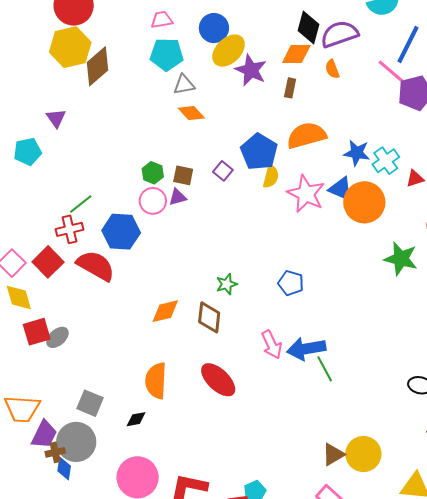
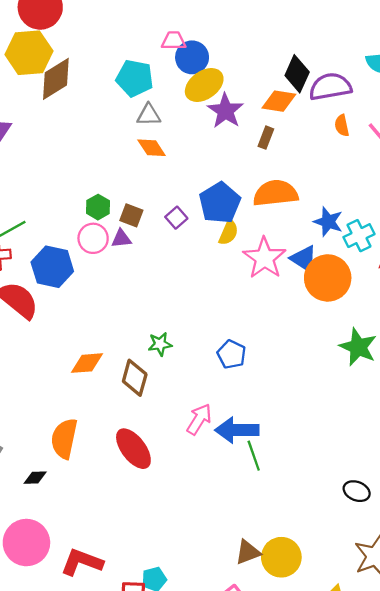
pink trapezoid: (162, 20) -> (174, 41), moved
orange semicircle: (332, 69) -> (342, 126), moved
pink arrow: (272, 345) -> (199, 419), turned -132

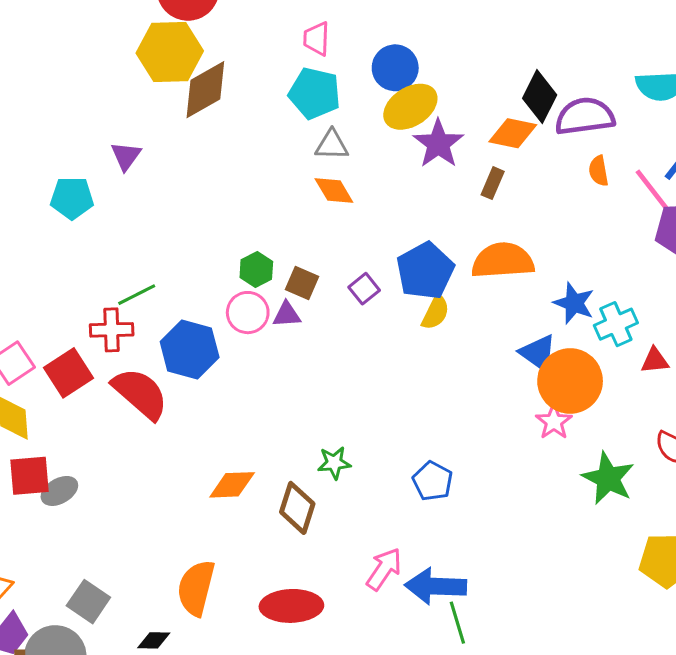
pink trapezoid: (174, 41) -> (316, 39), moved, turned -90
pink star: (264, 258) -> (554, 422), moved, size x0.6
red ellipse: (133, 449) -> (291, 606), turned -57

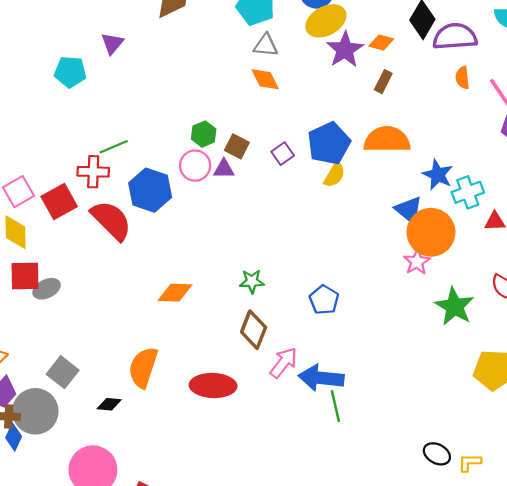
orange diamond: (513, 133) -> (381, 43), moved, size x0.7
brown diamond: (297, 508) -> (254, 330), moved

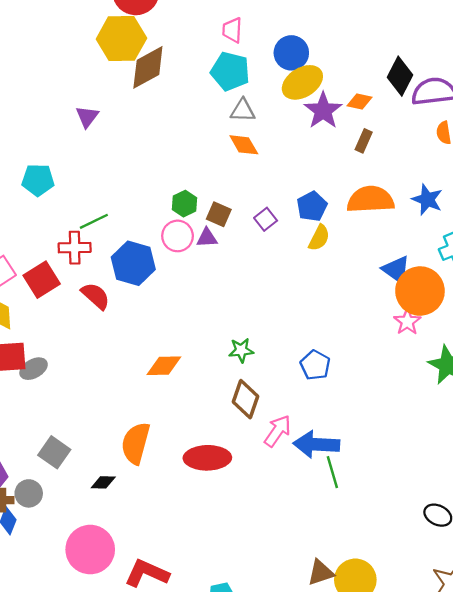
cyan pentagon: (70, 72) -> (38, 180), moved
blue pentagon: (329, 143) -> (312, 206), size x0.7
blue star: (438, 175) -> (427, 200), moved
red semicircle: (111, 220) -> (96, 296), size x0.7
gray circle: (35, 411) -> (29, 493), size x0.6

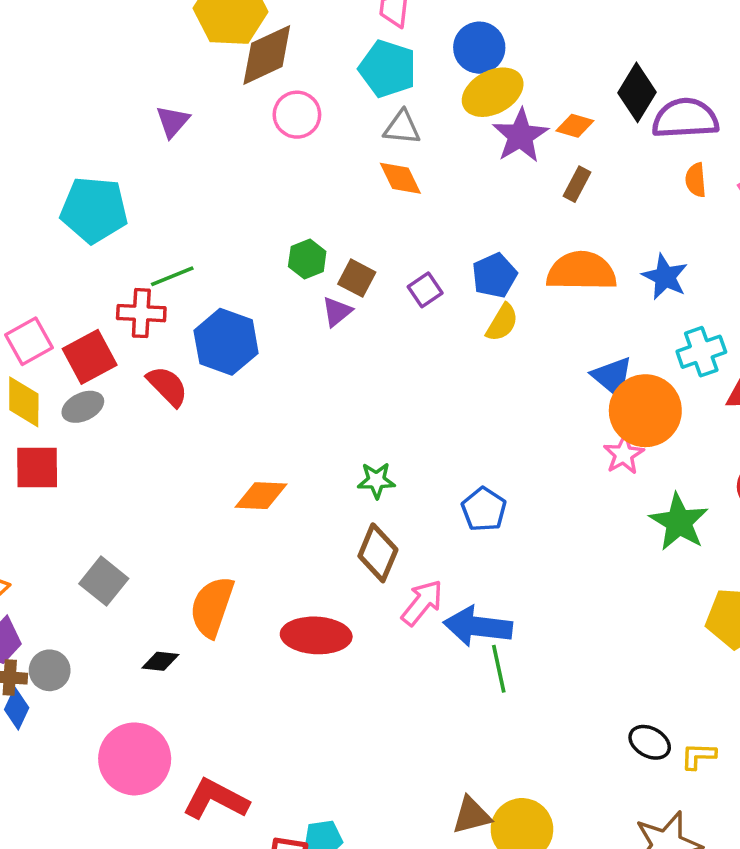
cyan pentagon: (38, 180) -> (94, 210), size x1.4
pink circle: (178, 236) -> (297, 115), moved
purple triangle: (207, 238) -> (337, 312), turned -40
gray ellipse: (34, 369) -> (83, 407), moved
gray square: (54, 452) -> (104, 581), moved

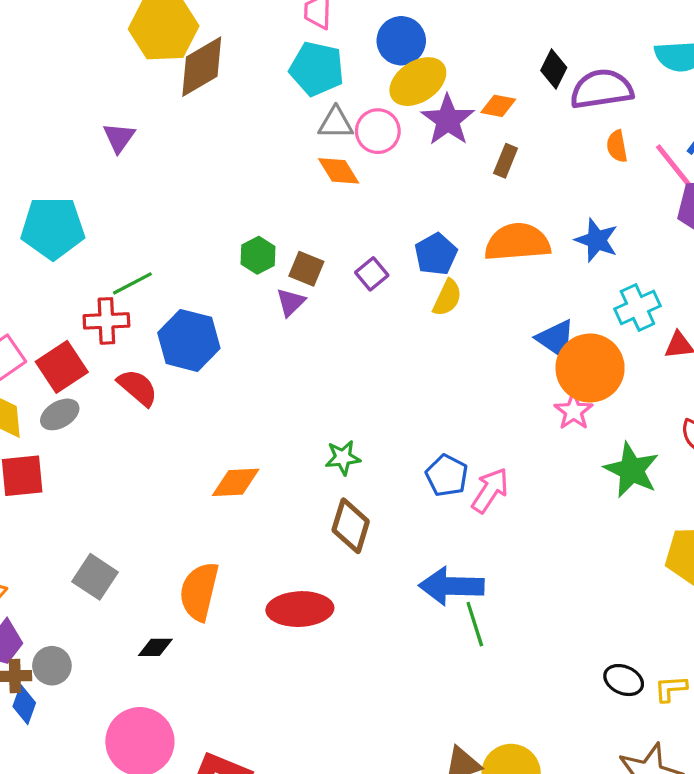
black diamond: (637, 92) -> (554, 69), size x0.7
pink circle: (297, 115) -> (378, 131), moved
pink arrow: (422, 603) -> (490, 490), moved

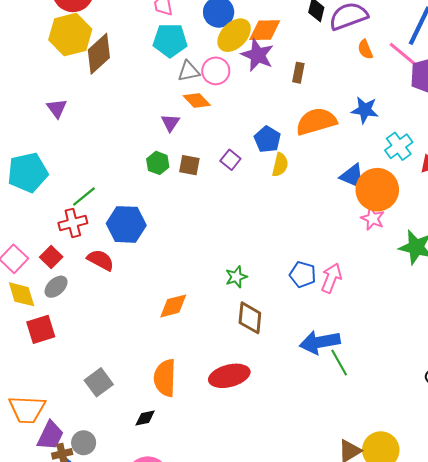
orange diamond: (498, 106) -> (265, 30), moved, size x1.5
purple triangle: (291, 302) -> (170, 123), moved
red square: (62, 367) -> (51, 257), size x0.7
gray square: (95, 577) -> (99, 382), turned 32

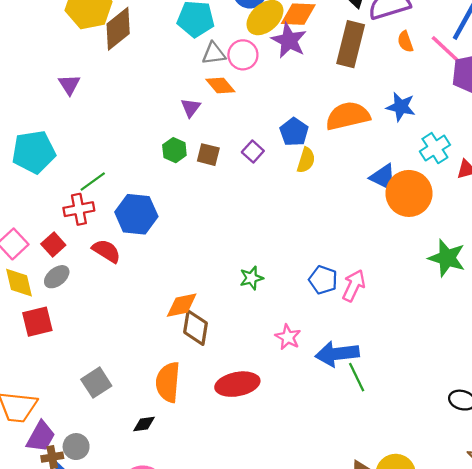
brown rectangle: (298, 73) -> (351, 44), moved, size x2.0
pink star: (373, 218) -> (288, 337), moved
brown diamond: (250, 318) -> (196, 328), moved

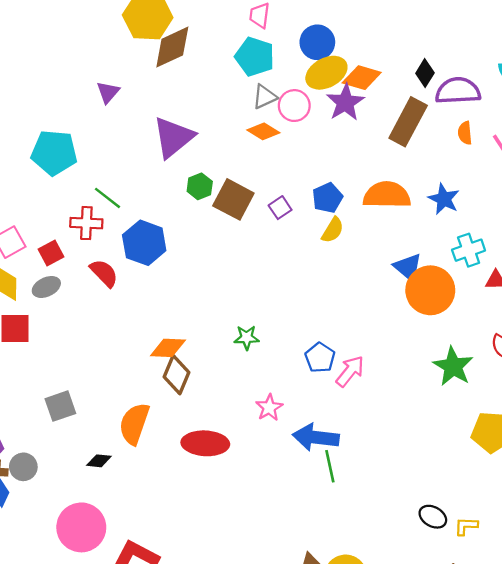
gray triangle: (214, 53) -> (265, 97), turned -30
orange diamond: (220, 85) -> (263, 131), turned -32
purple triangle: (191, 108) -> (173, 137), moved, size x2.0
brown square: (208, 155) -> (233, 199), size x1.6
green line: (93, 181) -> (108, 198), turned 60

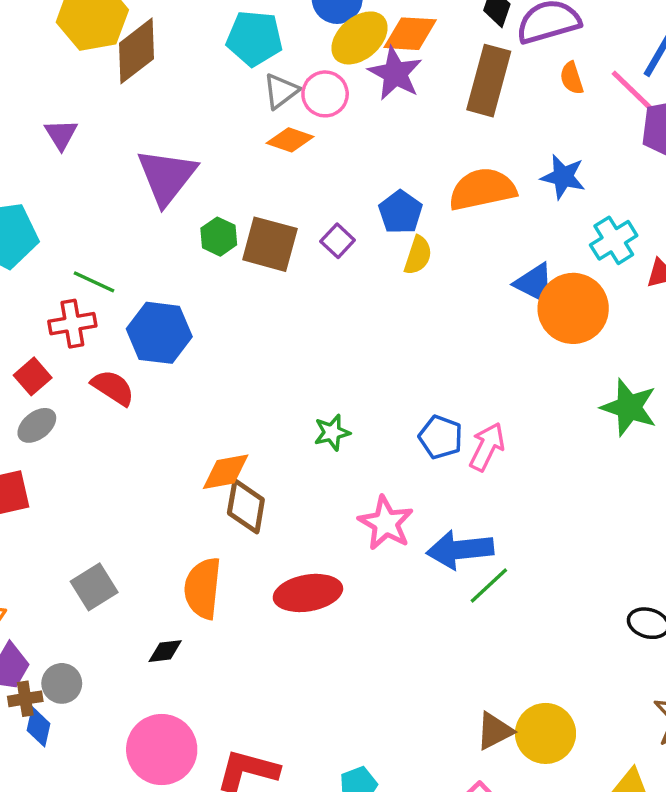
pink star: (269, 408) -> (386, 523), size x1.4
green line: (330, 466) -> (489, 586), turned 72

